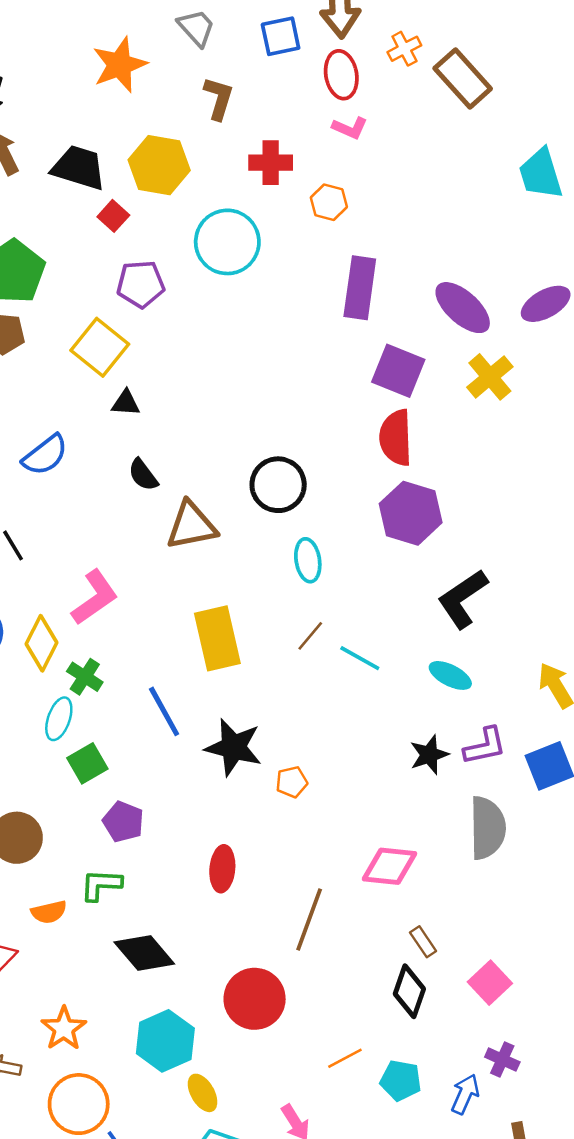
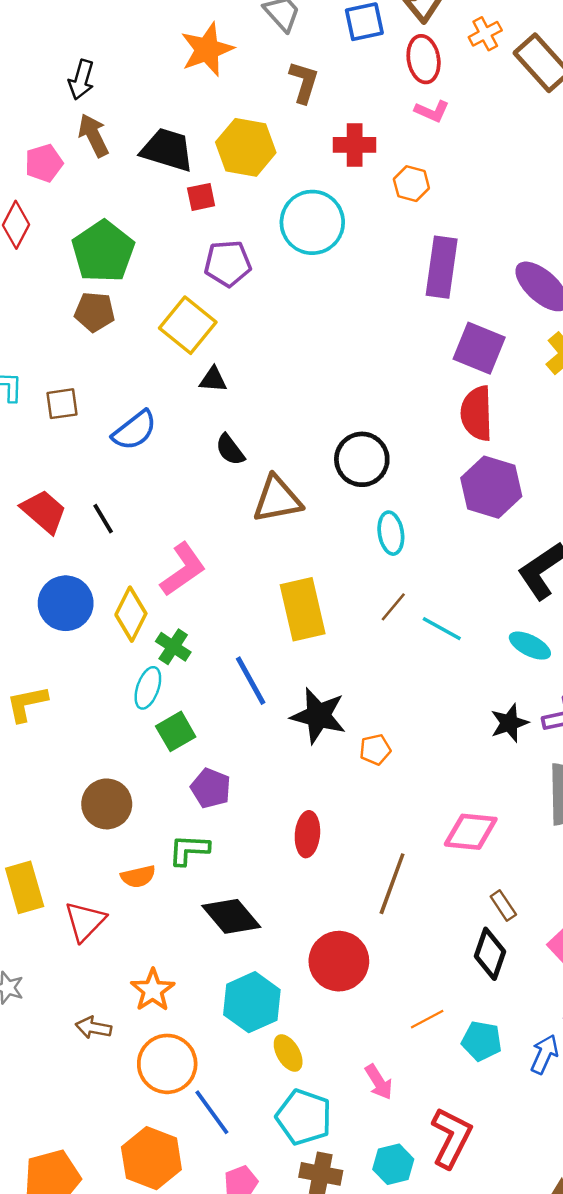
red square: (113, 216) -> (201, 197), turned 36

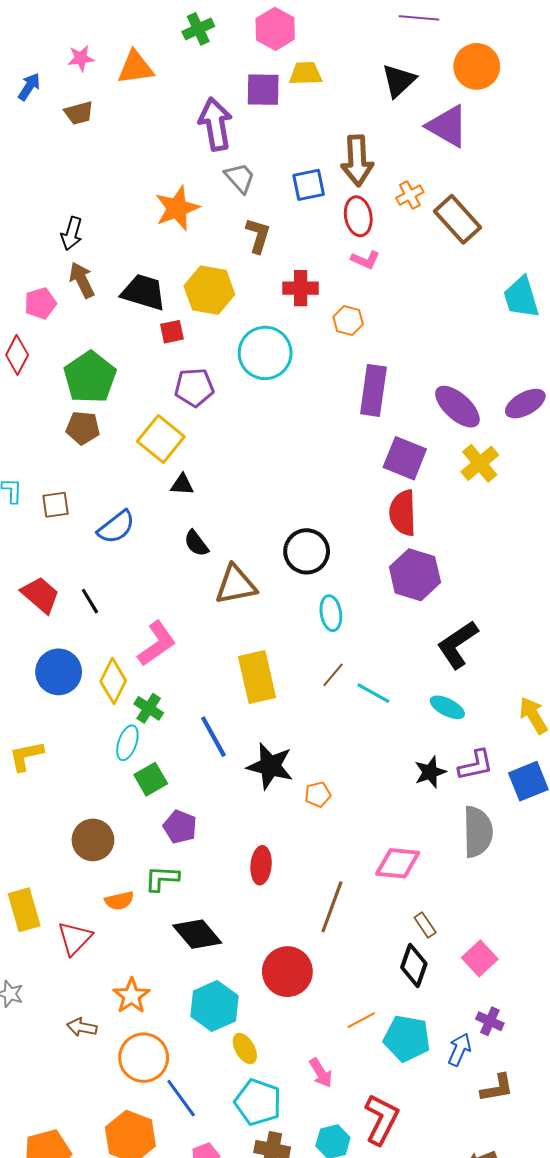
cyan pentagon: (482, 1041) -> (407, 1038), size x1.4

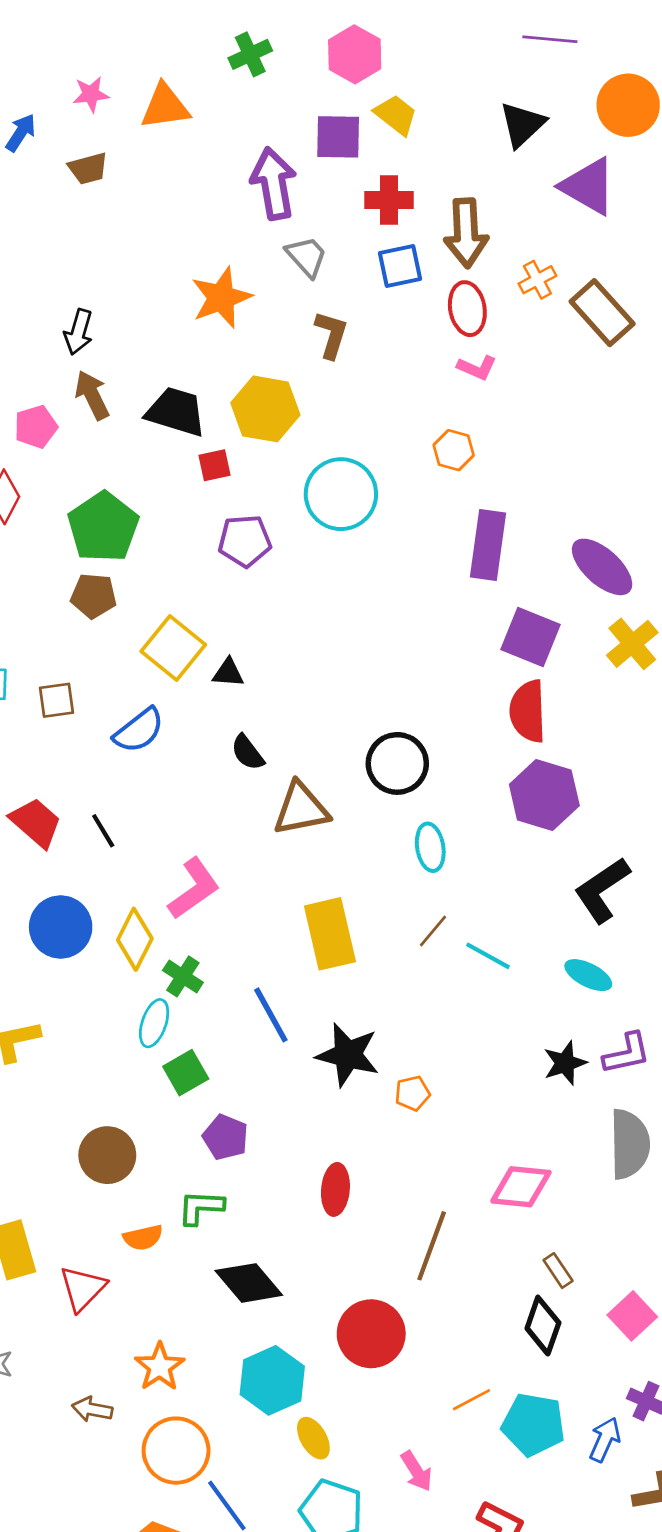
yellow trapezoid: (306, 73) -> (396, 115), turned 40
red cross: (301, 288) -> (389, 200), moved
yellow square: (161, 439) -> (173, 648), moved

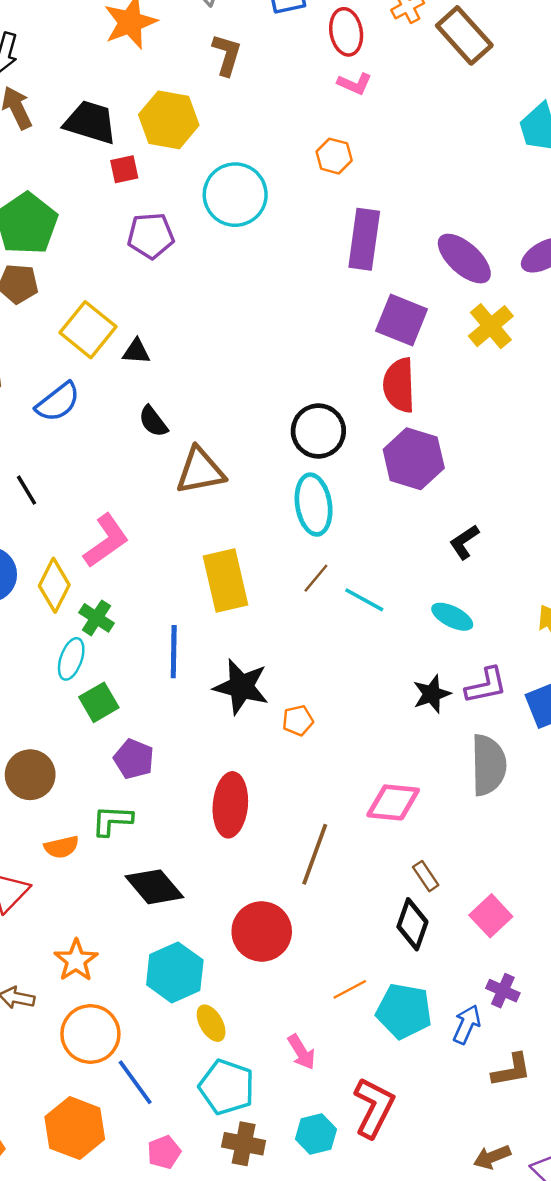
black circle: (397, 763) -> (318, 431), moved
cyan ellipse: (430, 847) -> (314, 505), size x1.4
black L-shape: (602, 890) -> (464, 542), size x0.6
blue line: (271, 1015) -> (174, 652), turned 30
red ellipse: (335, 1189) -> (230, 805), size x1.4

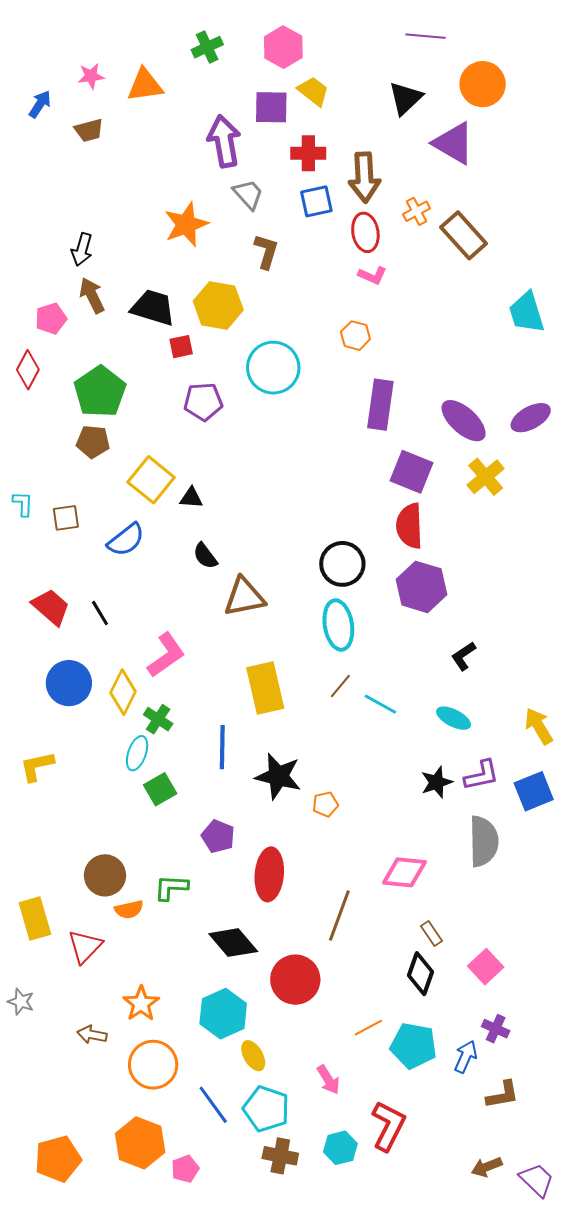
purple pentagon: (134, 759) -> (218, 836), moved
brown circle: (30, 775) -> (105, 875), moved
black diamond: (154, 887) -> (233, 943), moved
blue line: (135, 1082) -> (213, 1105), moved
pink pentagon: (164, 1152) -> (185, 1169), moved

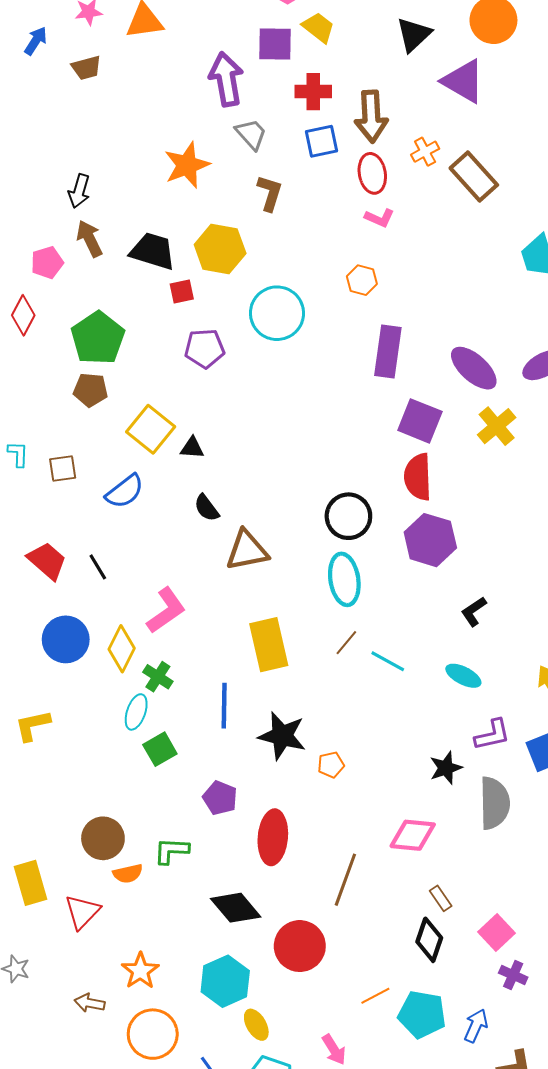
black star: (437, 782) -> (446, 768), moved
purple cross: (496, 1029) -> (513, 975), moved

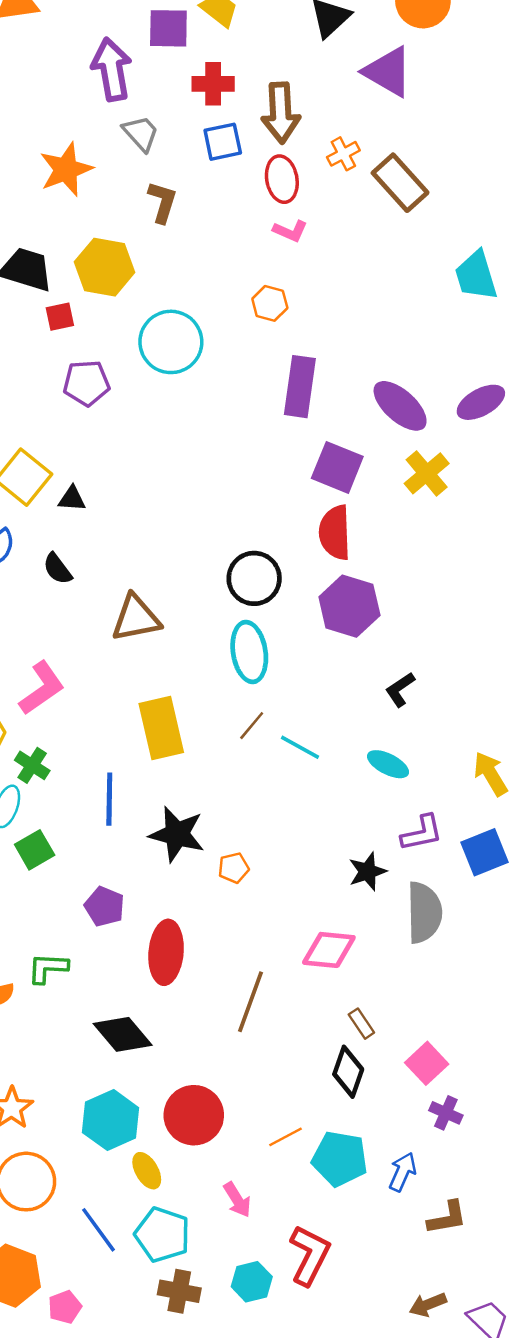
black semicircle: (207, 508) -> (57, 569), moved
red circle: (300, 946) -> (194, 1115), moved

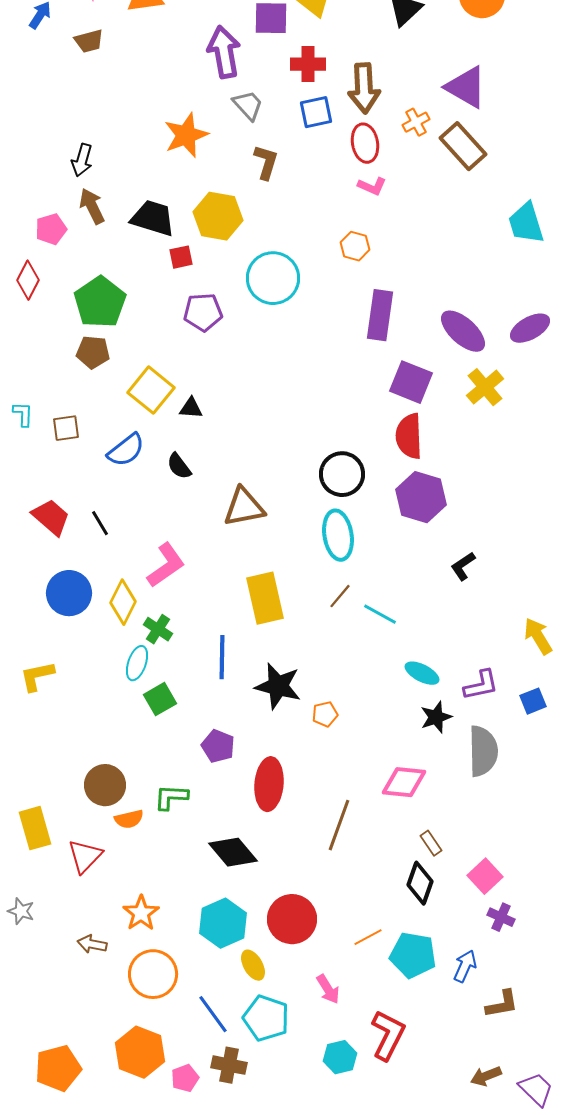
purple triangle: (388, 72) -> (466, 87), moved
cyan ellipse: (388, 764) -> (422, 673), moved
blue square: (485, 852) -> (533, 701), size x0.7
brown cross: (179, 1291) -> (229, 1065), moved

